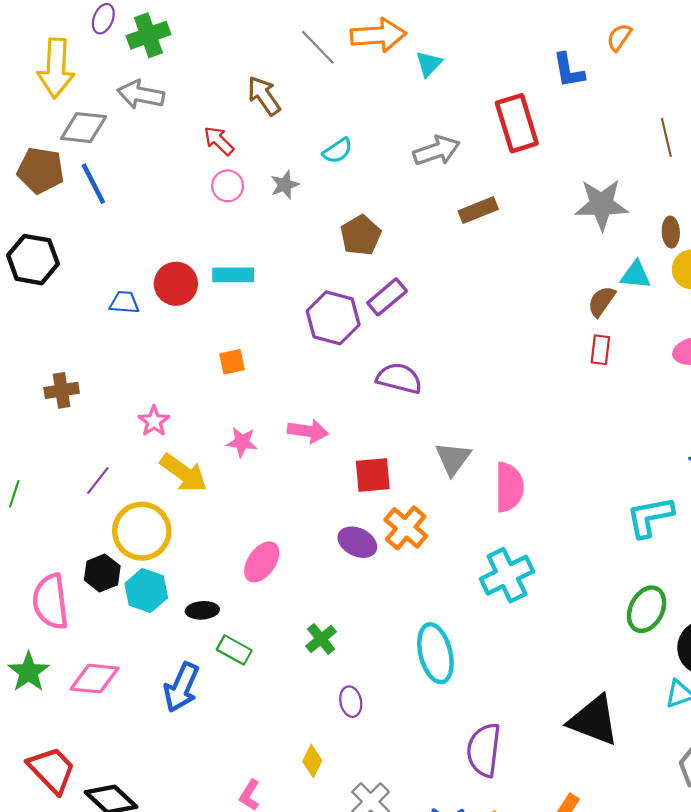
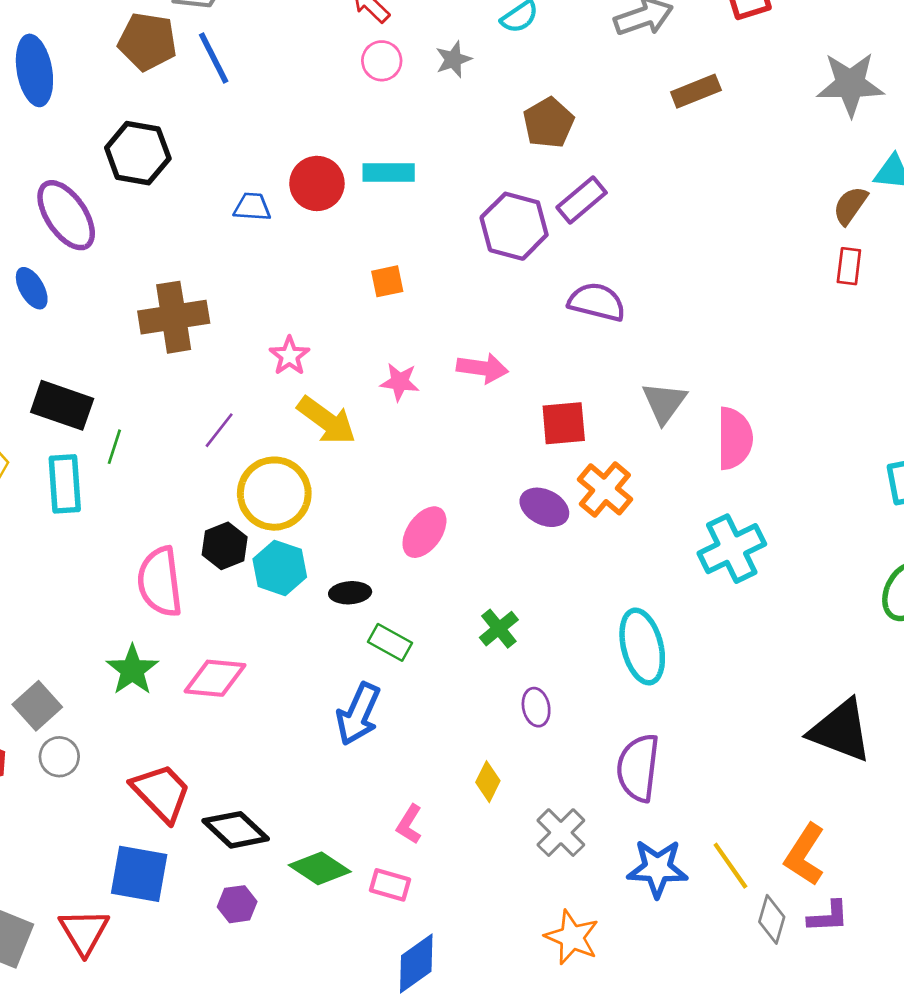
brown cross: (62, 390) -> (174, 317), size x1.6
blue arrow: (181, 687) -> (358, 714), moved
purple semicircle: (484, 750) -> (638, 768), moved

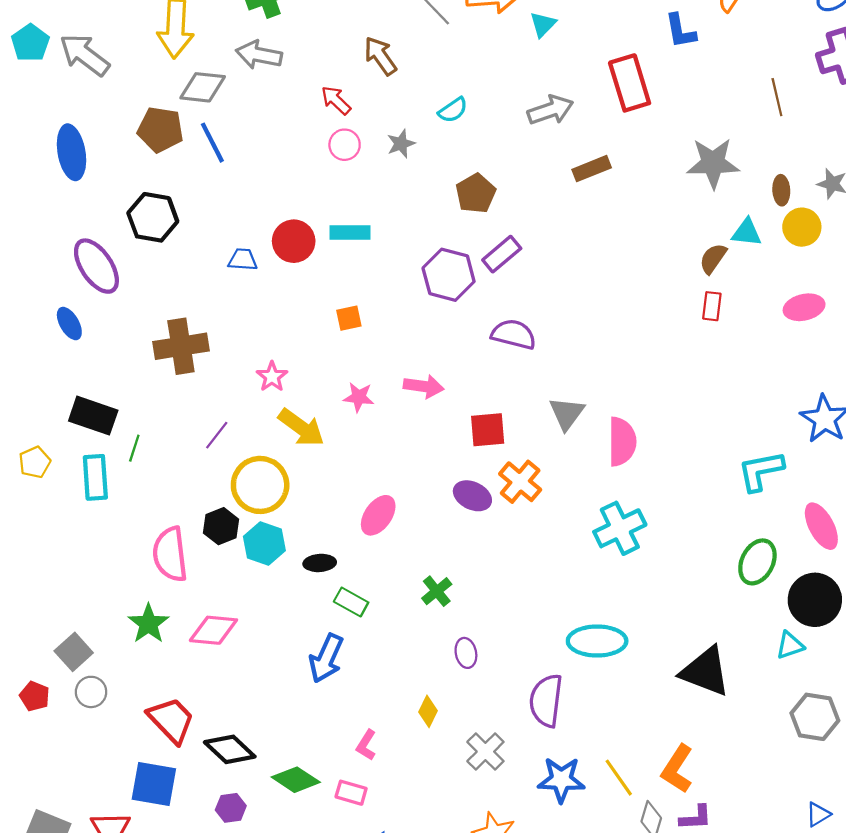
cyan ellipse: (642, 647) -> (597, 641), moved, turned -76

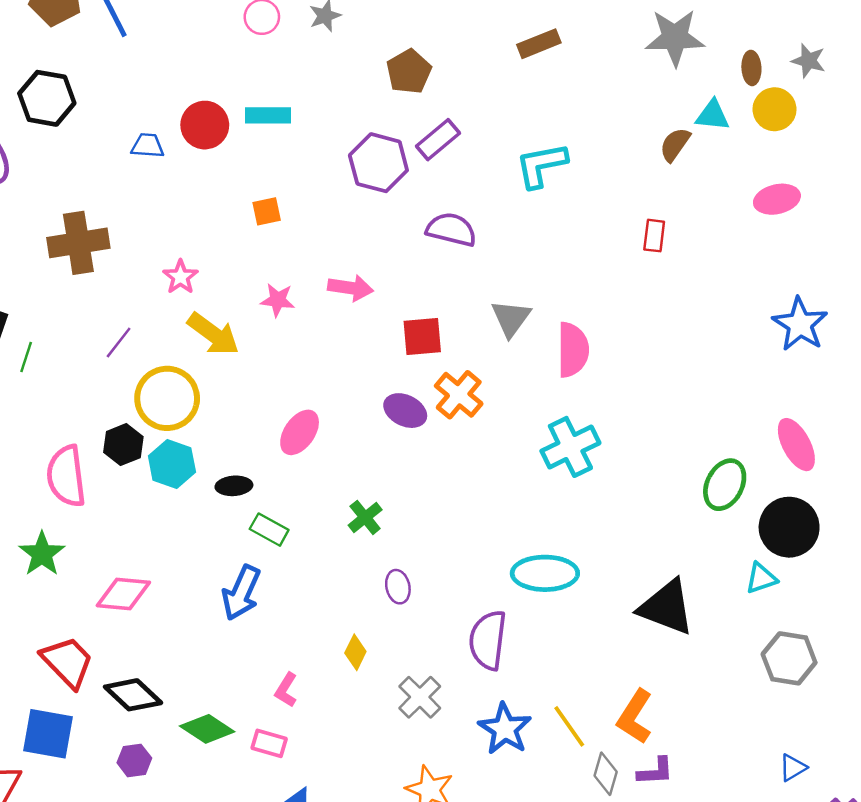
red rectangle: (712, 306) -> (654, 236), moved
cyan L-shape: (761, 471) -> (541, 165), moved
pink diamond: (213, 630) -> (123, 594), moved
blue star: (561, 780) -> (505, 729), turned 30

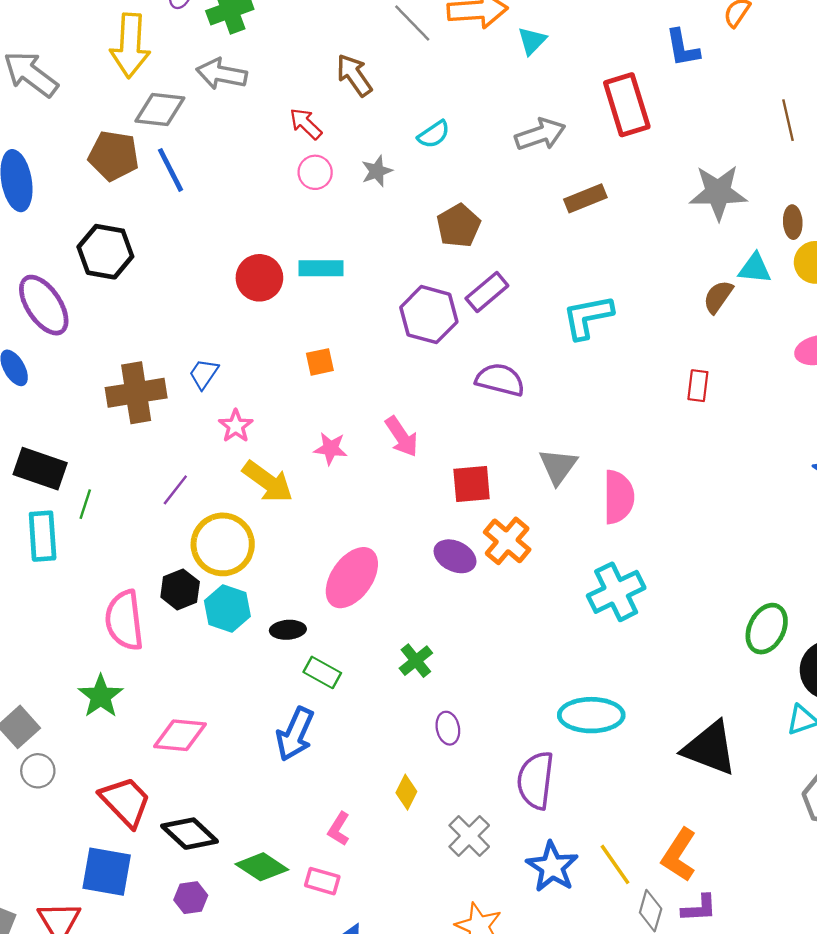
blue trapezoid: (148, 146) -> (204, 374), moved, turned -60
pink arrow: (351, 288) -> (402, 437), turned 48
pink ellipse: (300, 432) -> (352, 578), size x1.4

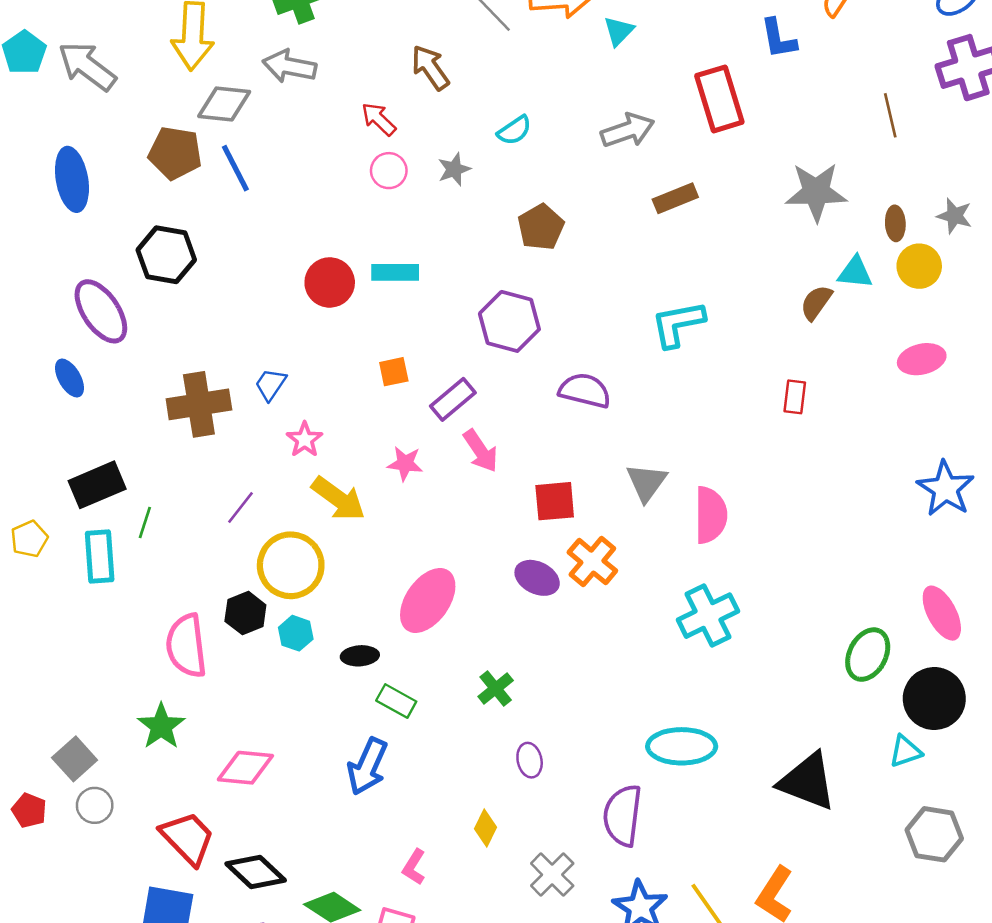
purple rectangle: (487, 292) -> (453, 399), moved
black rectangle: (40, 469) -> (97, 485), turned -42
cyan hexagon: (227, 608) -> (296, 633), size x0.7

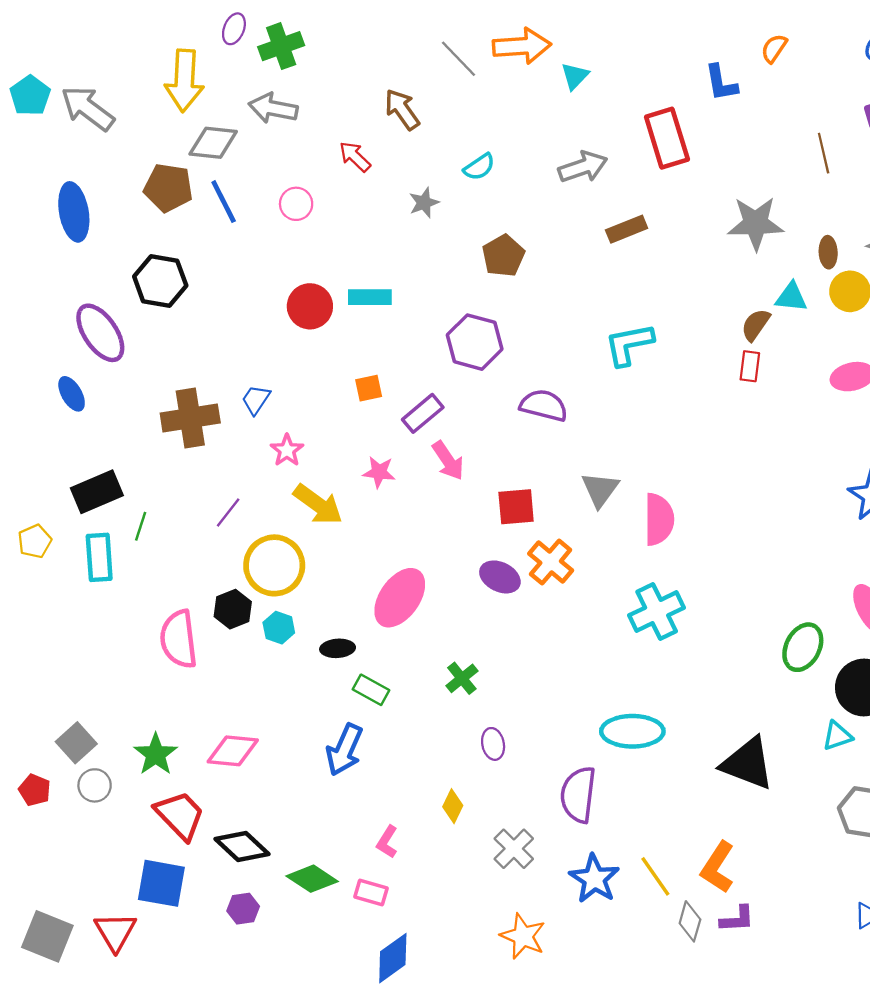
pink circle: (389, 171) -> (296, 204), moved
red rectangle: (795, 397) -> (750, 366), moved
green star: (161, 726) -> (156, 754), moved

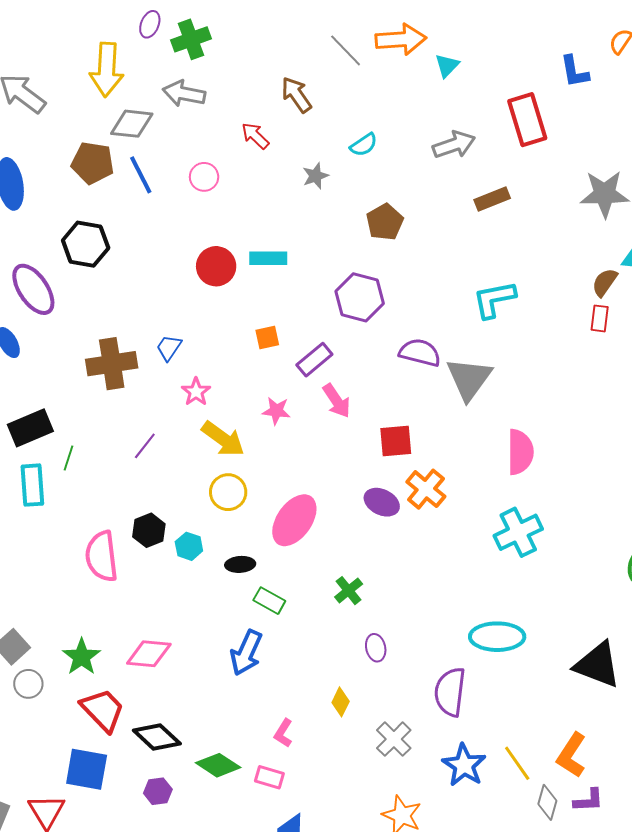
gray triangle: (600, 489) -> (469, 379), moved, size x1.4
yellow circle: (274, 565) -> (228, 492), moved, size x0.7

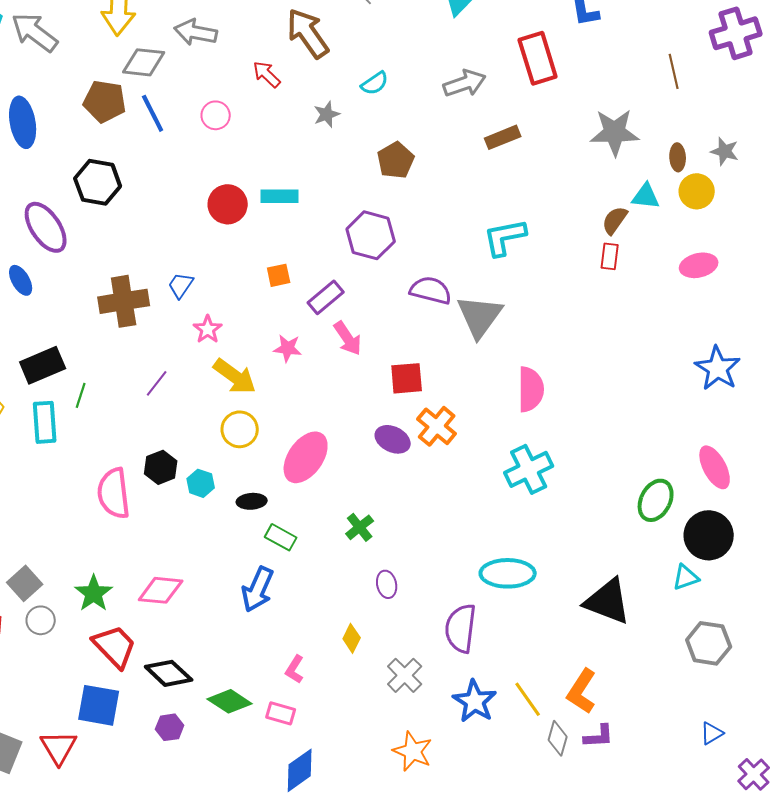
brown arrow: (296, 95) -> (308, 33), size x1.4

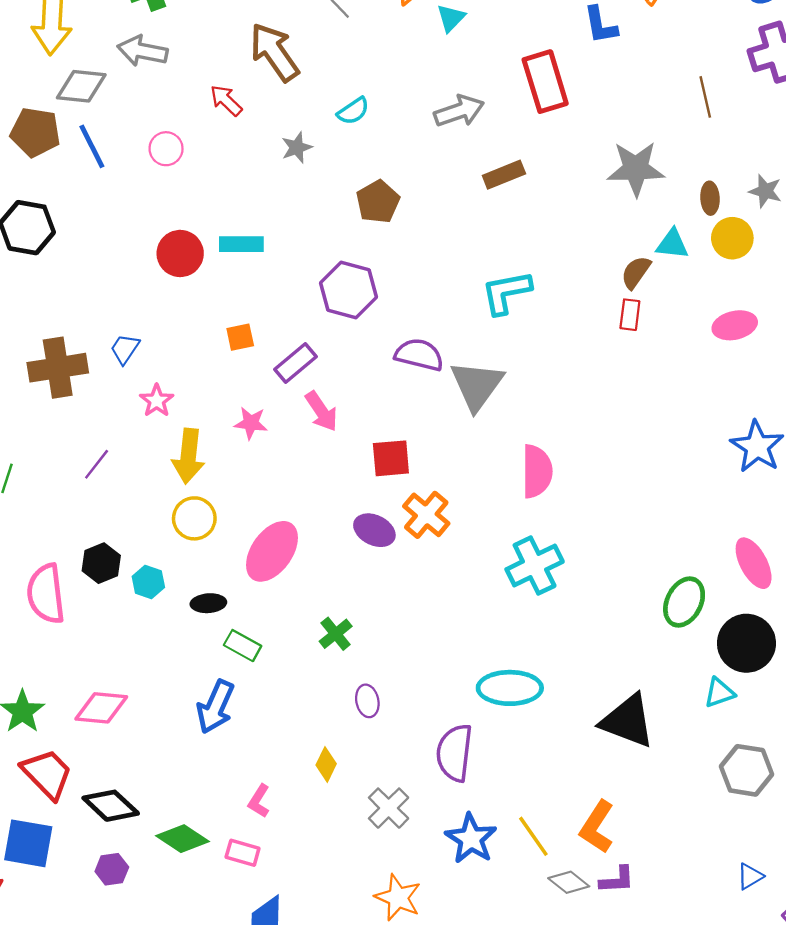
yellow arrow: (235, 376) -> (188, 456), turned 60
gray diamond: (558, 738) -> (569, 882), turned -68

